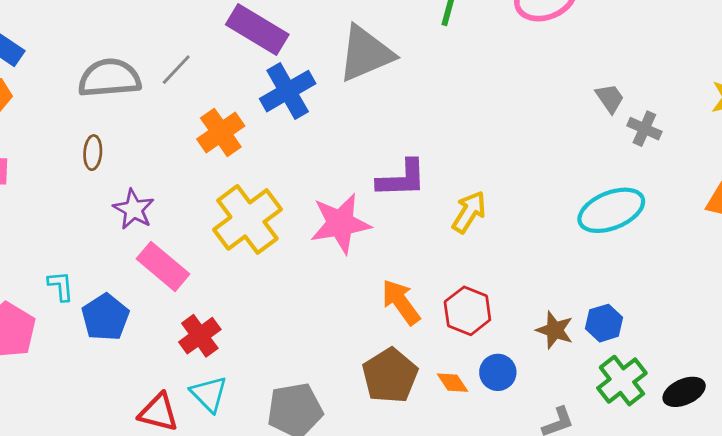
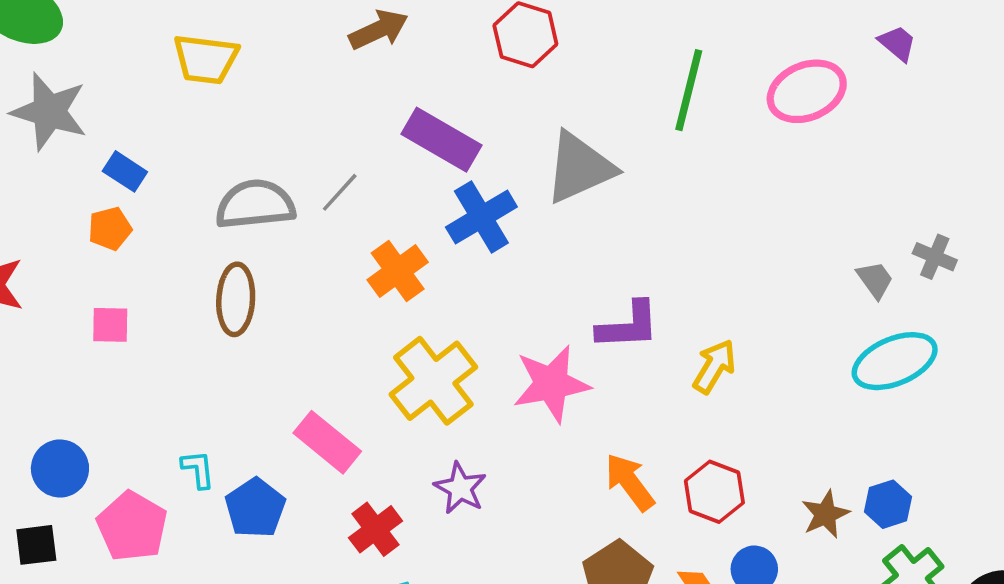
gray trapezoid: (610, 98) -> (875, 280), moved
brown ellipse: (93, 153) -> (236, 299), size x1.6
purple star: (134, 209) -> (460, 488), moved
brown star: (555, 330) -> (825, 514), turned 30

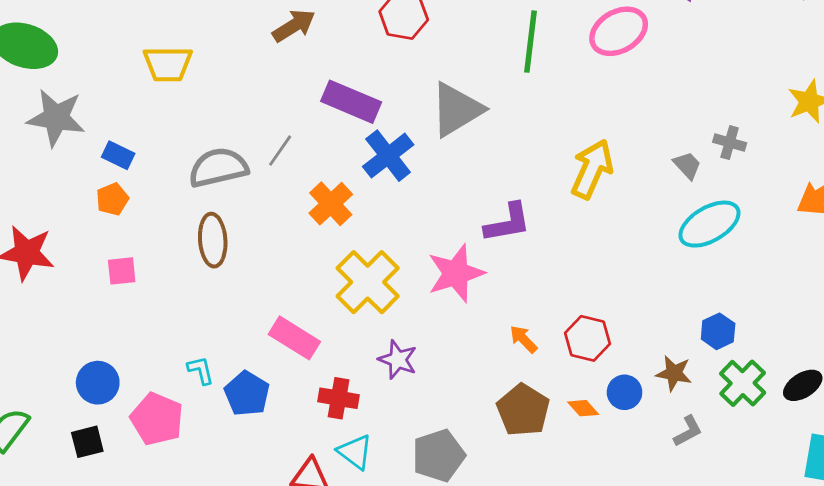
yellow arrow: (714, 366) -> (592, 169), moved, size x1.4
orange arrow: (630, 482) -> (523, 339), size x0.7
brown star: (825, 514) -> (674, 373), moved, turned -30
red cross: (375, 529) -> (339, 398), turned -36

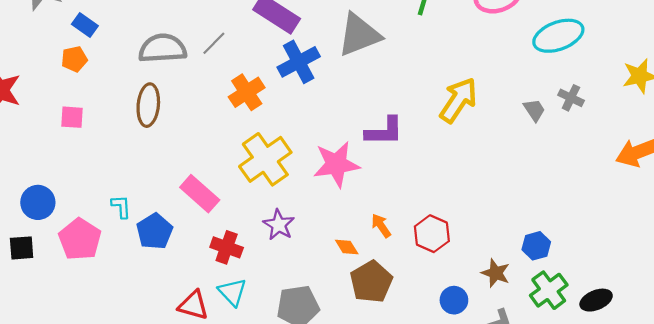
cyan ellipse: (709, 224) -> (558, 36), moved
blue circle: (625, 392) -> (454, 300), moved
orange diamond: (583, 408) -> (347, 247), moved

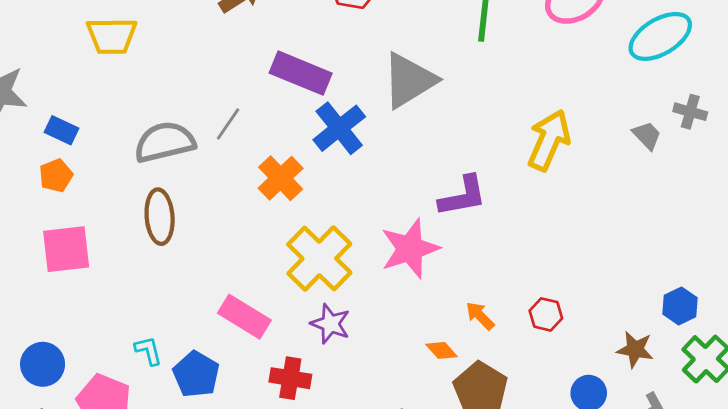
pink square: (72, 117) -> (66, 249), size x1.6
purple star: (279, 225) -> (330, 324), moved
red hexagon: (432, 234) -> (546, 314), size x0.7

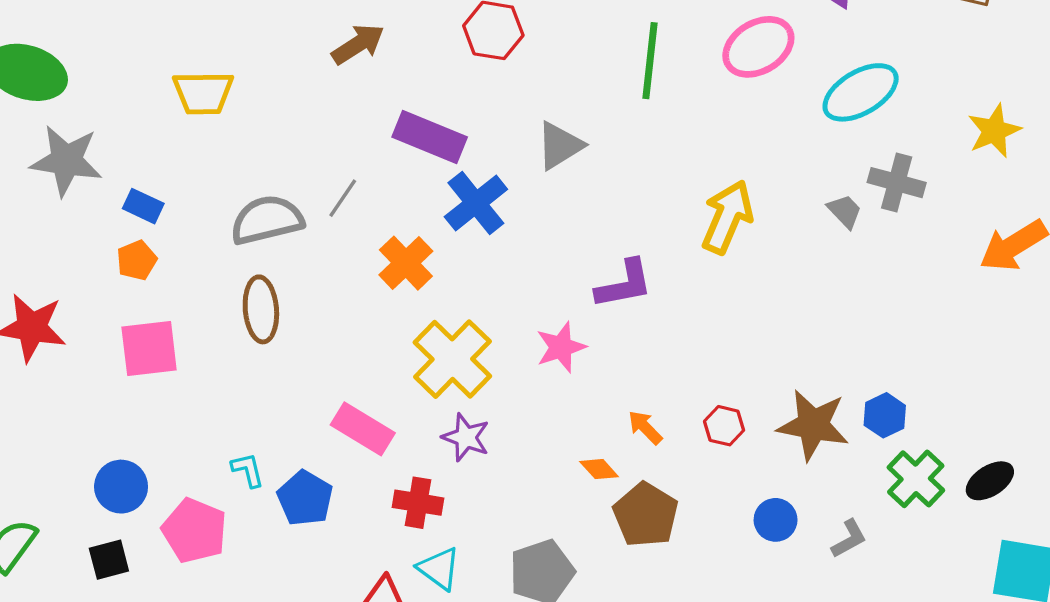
gray triangle: (409, 80) -> (560, 145), size x0.7
gray cross: (690, 112) -> (897, 183), size x1.4
pink star: (410, 249) -> (561, 347), size x0.7
brown star: (635, 349) -> (813, 425), moved, size x1.6

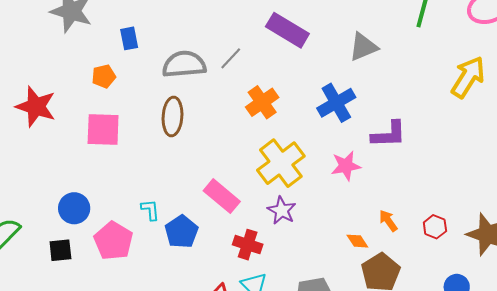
blue cross: (476, 203) -> (336, 103), moved
blue rectangle: (143, 206) -> (129, 38), moved, turned 45
yellow arrow: (727, 217) -> (468, 77), moved

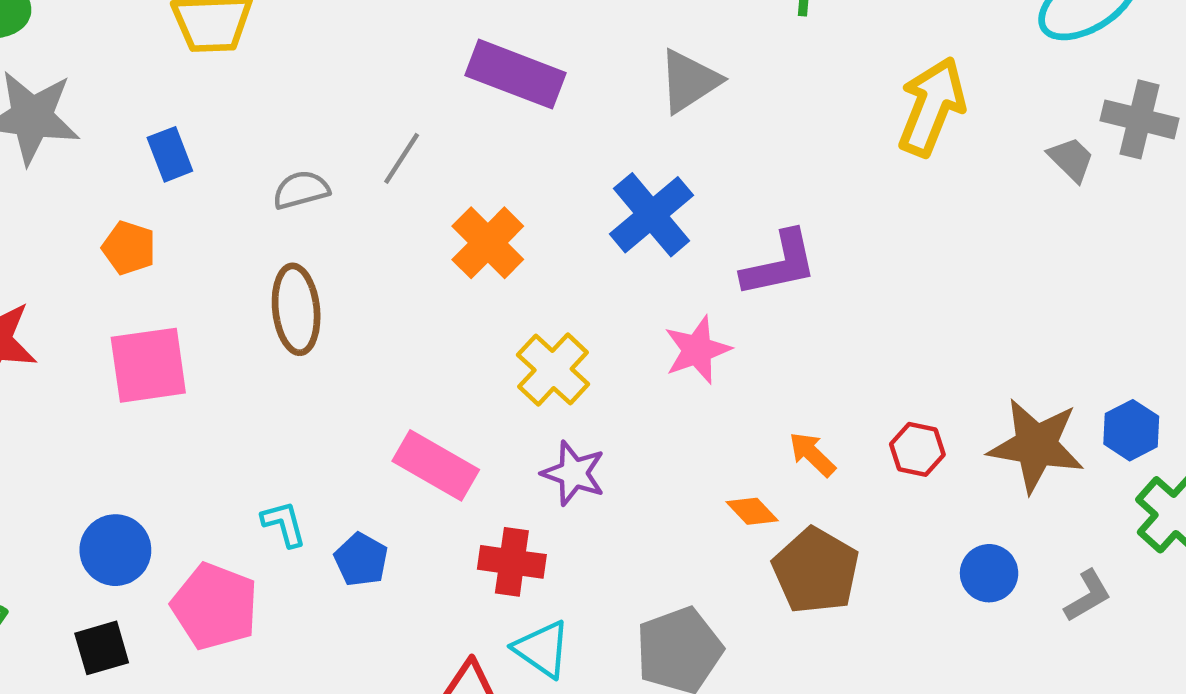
gray semicircle: (184, 64) -> (301, 190), size x0.6
orange pentagon: (104, 76) -> (129, 248), turned -30
yellow cross: (281, 163) -> (553, 370), size x0.7
blue pentagon: (181, 232) -> (361, 560), size x0.7

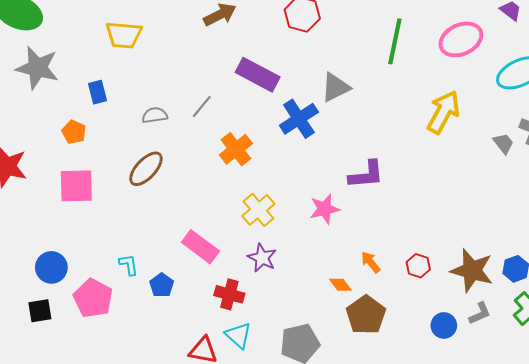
blue cross: (652, 215) -> (299, 119), moved
brown ellipse: (296, 309) -> (146, 169), turned 42
gray L-shape: (1088, 596) -> (480, 313), moved

